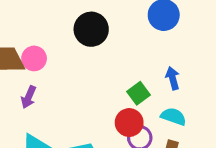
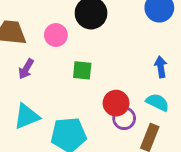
pink circle: (34, 58) -> (56, 35), moved
green square: (138, 93) -> (82, 70), moved, turned 36

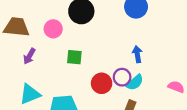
cyan semicircle: (157, 102) -> (135, 82), turned 114
purple circle: (124, 118) -> (122, 77), moved

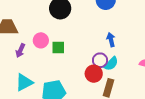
pink circle: (53, 29) -> (41, 40), moved
red circle: (102, 83) -> (94, 74), moved

